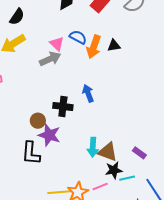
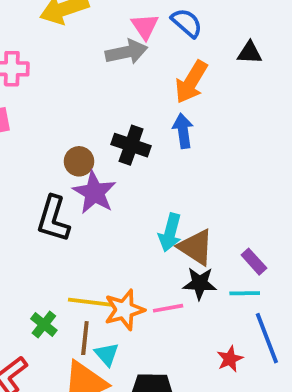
orange arrow: (94, 47) -> (191, 82), moved
cyan line: (127, 178) -> (245, 293), moved

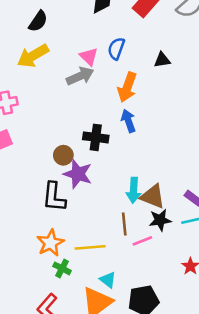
blue semicircle: (187, 23) -> (116, 49), turned -100
orange star: (124, 310) -> (50, 243), moved
brown line: (85, 338) -> (124, 224), moved

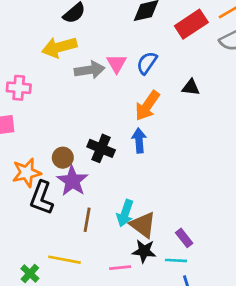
gray arrow: (80, 76) -> (90, 70), moved
brown line: (124, 224) -> (87, 220), moved
orange star: (50, 243) -> (27, 173), moved

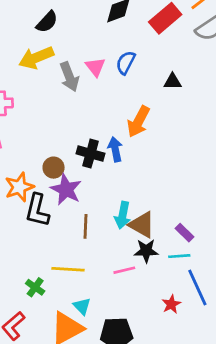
gray arrow: (90, 70) -> (69, 77), turned 84
orange arrow: (147, 106) -> (138, 122), moved
blue arrow: (139, 140) -> (115, 149), moved

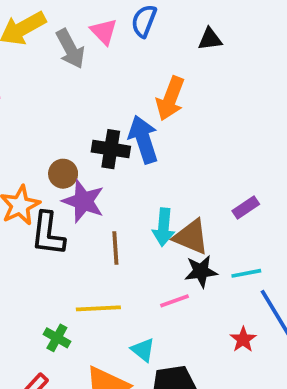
blue arrow: (115, 149) -> (143, 139), size x1.4
purple rectangle: (185, 233) -> (246, 208), moved, turned -72
cyan triangle: (82, 306) -> (143, 350), moved

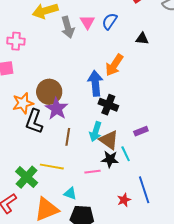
black cross: (111, 149) -> (108, 105), moved
brown circle: (63, 174) -> (49, 92), size x1.6
cyan line: (246, 273) -> (126, 154), moved, turned 63
green cross: (57, 338) -> (27, 177), size x1.6
cyan triangle: (143, 350) -> (70, 194), turned -32

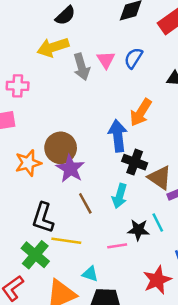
black L-shape: (34, 121) -> (43, 218), moved
brown line: (68, 137) -> (85, 203), turned -36
brown triangle: (109, 140) -> (160, 178), moved
red star: (124, 200) -> (157, 280), size x1.6

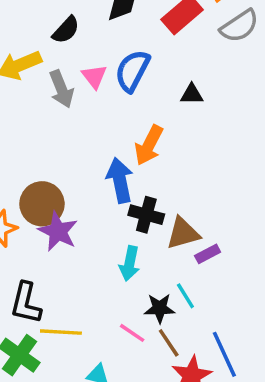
black semicircle: (65, 16) -> (66, 30), moved
blue semicircle: (133, 58) -> (132, 71), size x1.4
brown triangle: (160, 178) -> (183, 233), turned -45
brown line: (85, 203) -> (169, 343), moved
pink line: (117, 246) -> (132, 333), turned 48

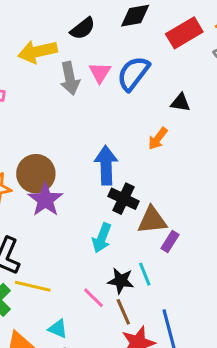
orange arrow: (149, 145) -> (158, 139), moved, size x0.7
purple rectangle: (208, 254) -> (170, 241), turned -40

